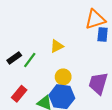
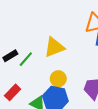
yellow triangle: (57, 46) -> (54, 47), size x1.5

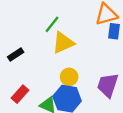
green line: (26, 59) -> (52, 24), moved

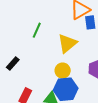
yellow triangle: (63, 43) -> (67, 43), moved

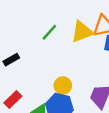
yellow triangle: (67, 43) -> (82, 32), moved

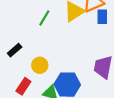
yellow circle: (63, 85) -> (40, 65), moved

